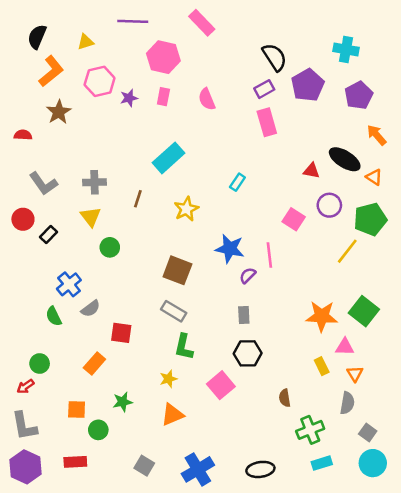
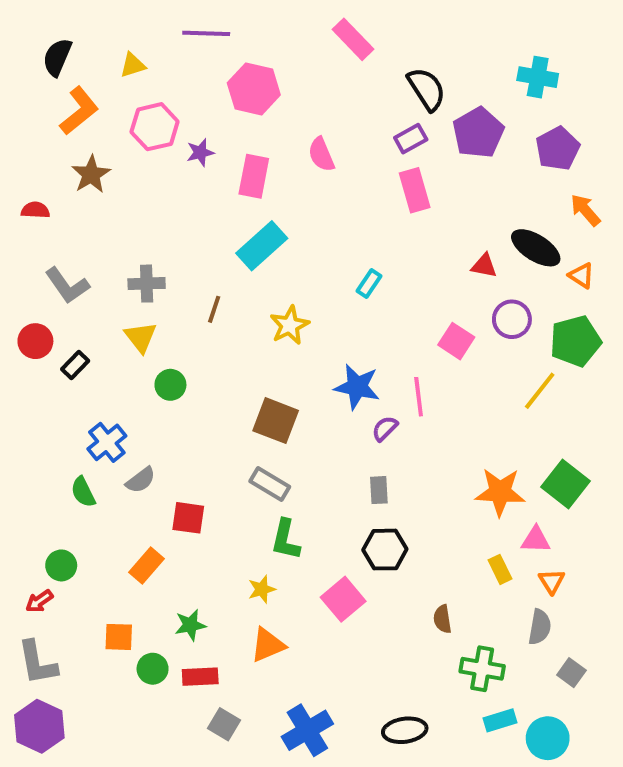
pink rectangle: (202, 23) -> (353, 39), moved
pink rectangle: (163, 97) -> (254, 176), moved, size x1.5
green cross: (310, 430) -> (482, 669), turned 32
red rectangle: (75, 462) -> (200, 677), moved
cyan circle: (373, 463) -> (548, 738), moved

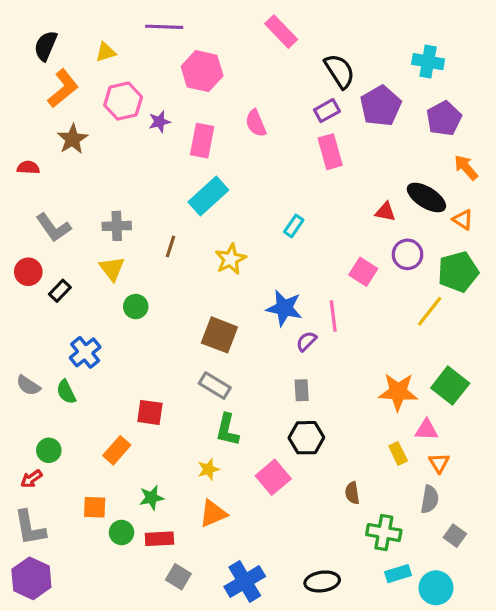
gray semicircle: (141, 480) -> (28, 386), moved, turned 70

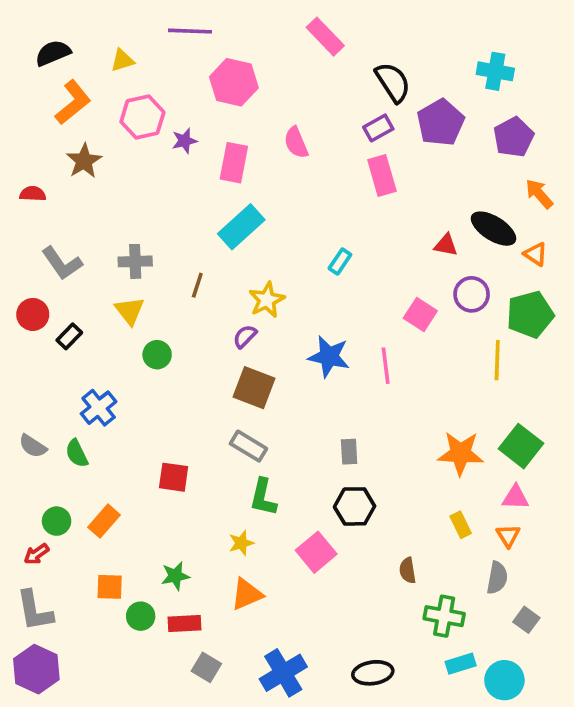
black semicircle: (46, 46) -> (53, 53), turned 44
yellow line: (430, 311) -> (497, 360), turned -36
purple semicircle: (306, 341) -> (245, 336), moved
pink triangle: (426, 430) -> (515, 497), moved
orange rectangle: (117, 450) -> (104, 521), moved

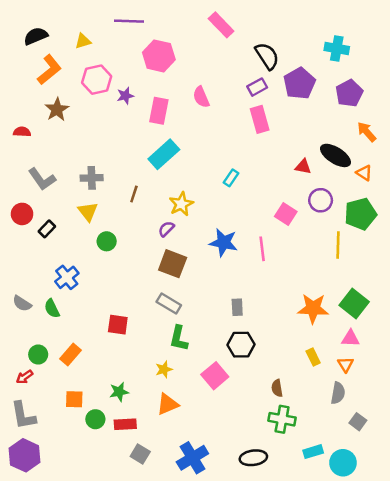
green cross: (444, 616) -> (282, 419), moved

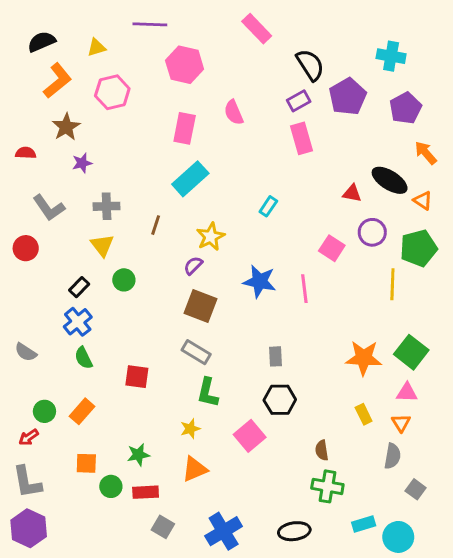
purple star: (125, 96) -> (82, 163), moved
black rectangle: (47, 229) -> (79, 287), moved
green semicircle: (52, 308) -> (83, 358), moved

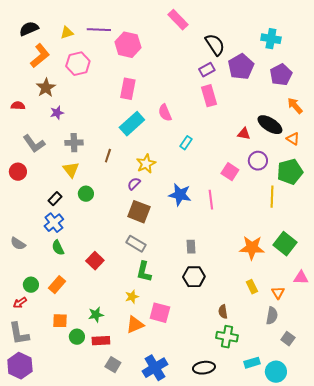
purple line: (150, 24) -> (99, 30), moved
pink semicircle: (234, 112) -> (165, 113), moved
red square: (137, 377) -> (95, 261), turned 36
pink triangle: (407, 393) -> (301, 278), moved
pink square: (250, 436) -> (160, 313), moved, turned -35

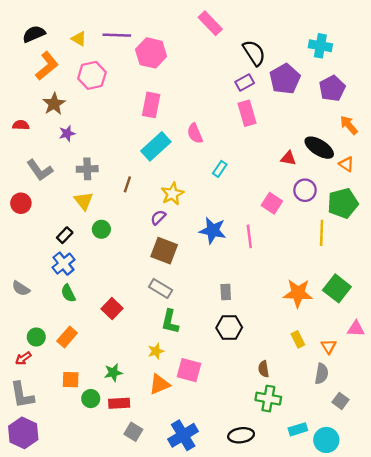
yellow triangle: (67, 33) -> (79, 39), turned 48

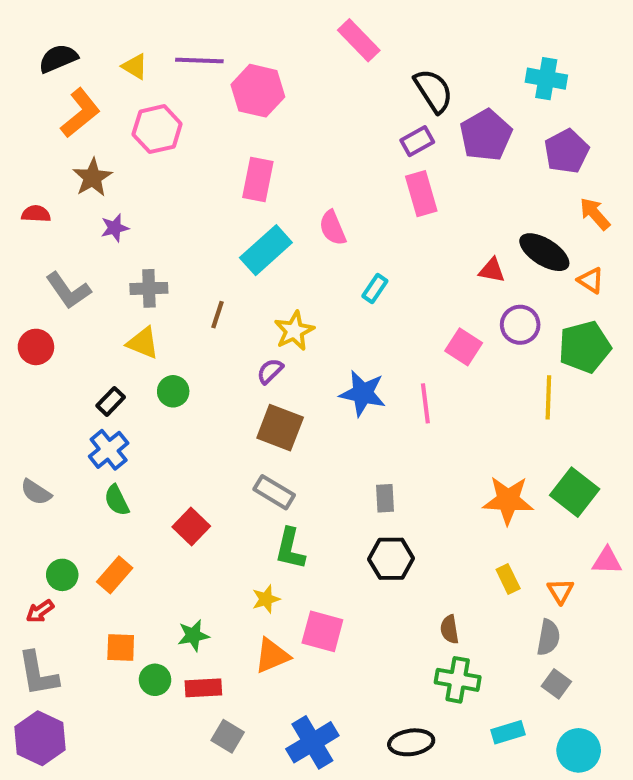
yellow triangle: (84, 201) -> (143, 343), turned -30
gray square: (341, 401) -> (556, 684), moved
cyan circle: (326, 440) -> (579, 750), moved

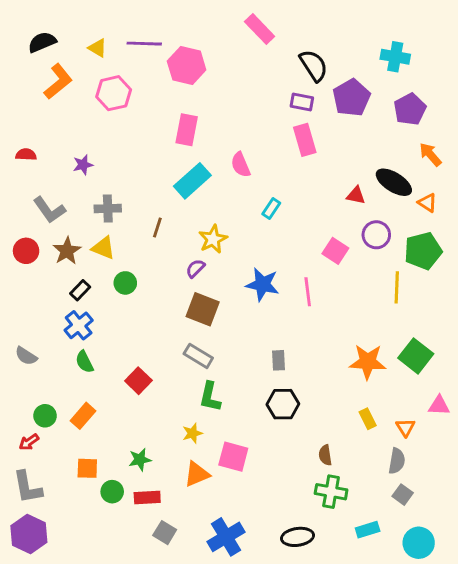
purple rectangle: (417, 141) -> (302, 102), turned 40
brown star: (92, 177) -> (67, 251), moved

